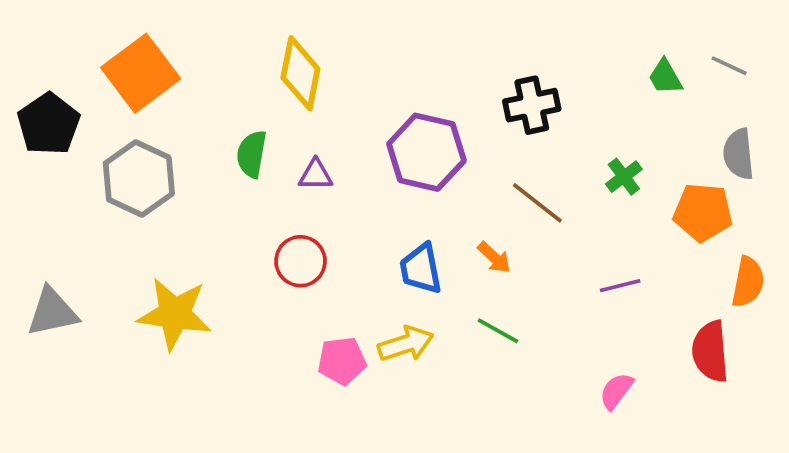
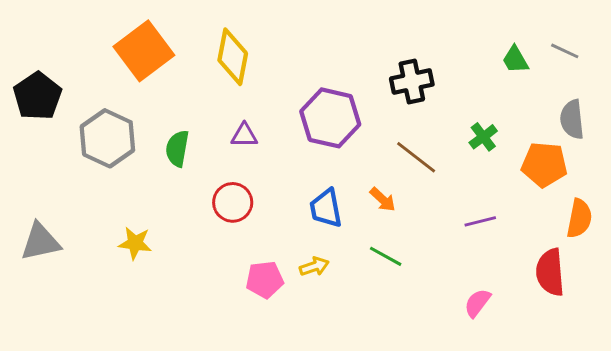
orange square: (141, 73) -> (144, 51), moved
green semicircle: (252, 154) -> (177, 149), moved
yellow star: (175, 314) -> (135, 243), size x0.6
yellow arrow: (406, 344) -> (314, 266), size x0.7

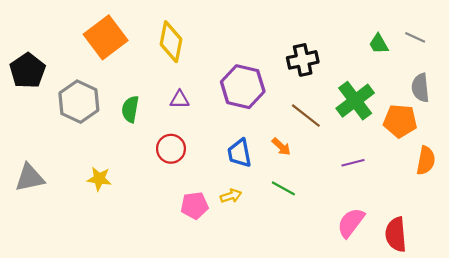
green cross: (483, 137) -> (355, 101), size x1.8
red semicircle: (550, 272) -> (396, 234), moved
pink semicircle: (477, 303) -> (351, 223), size x1.4

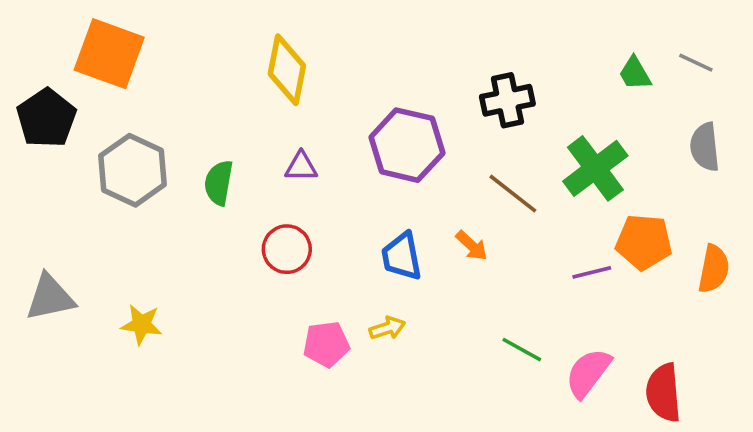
orange square: (106, 37) -> (109, 54), moved, turned -33
orange pentagon: (400, 121) -> (644, 242), moved
yellow star: (99, 179) -> (142, 324), moved
green line: (283, 188) -> (522, 350), moved

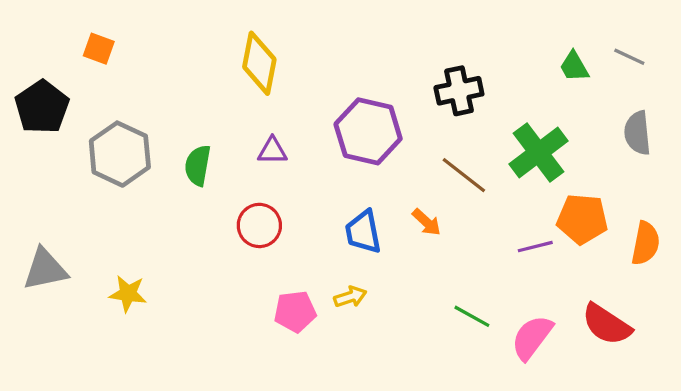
orange square: (109, 54) -> (99, 49), size x0.5
red semicircle: (664, 393) -> (607, 324), moved, turned -52

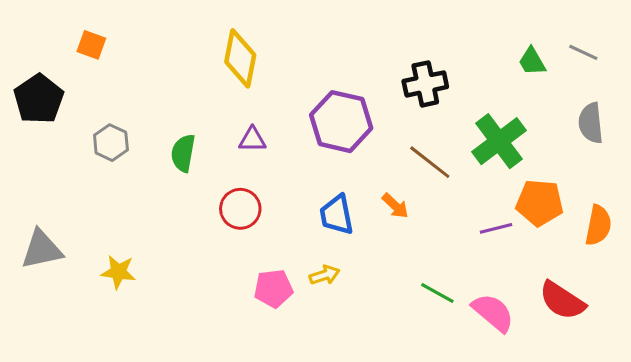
gray hexagon: (120, 154) -> (111, 143), size x0.6
pink semicircle: (532, 337) -> (493, 313), turned 93

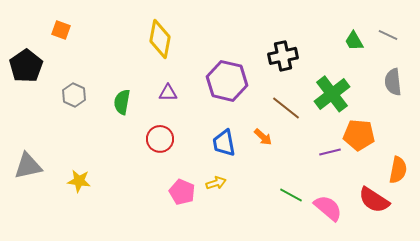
orange semicircle: (598, 225) -> (398, 170), moved
pink pentagon: (273, 289) -> (182, 192), turned 30

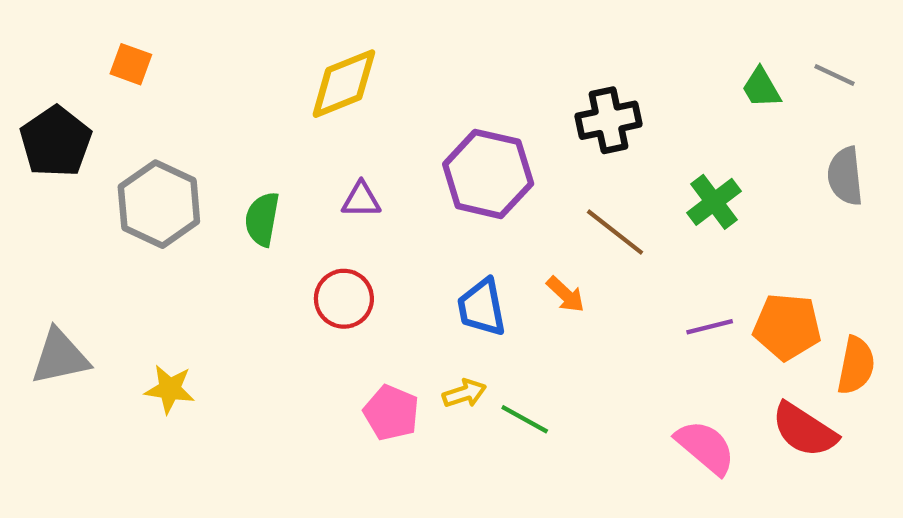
yellow diamond: (160, 39) -> (344, 84), turned 57
green cross: (332, 94) -> (714, 202), size x0.7
gray hexagon: (74, 95) -> (159, 204), size x1.6
orange pentagon: (359, 135) -> (787, 327), moved
green line: (291, 195) -> (525, 419), moved

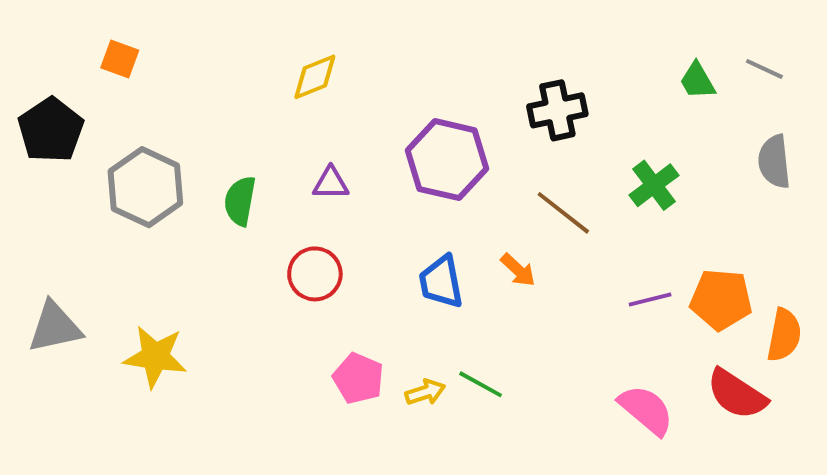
yellow diamond: (344, 84) -> (315, 77), size x0.7
yellow star: (170, 389) -> (155, 357), size x1.4
yellow arrow: (464, 393) -> (425, 392), moved

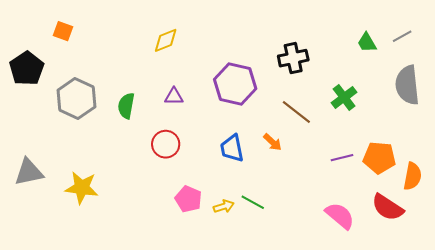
gray line: (764, 69) -> (402, 36), turned -54
gray semicircle: (774, 162) -> (407, 85), size x1.4

